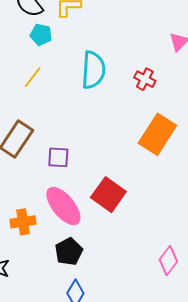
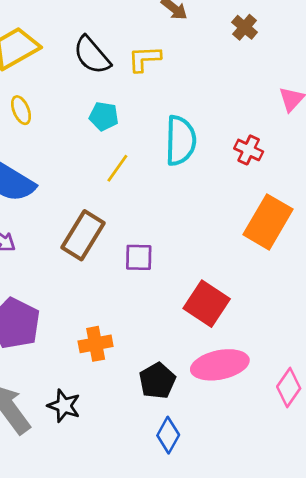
cyan pentagon: (41, 35) -> (104, 116), moved
yellow line: (33, 77) -> (117, 168), moved
pink ellipse: (63, 206) -> (220, 365), moved, turned -60

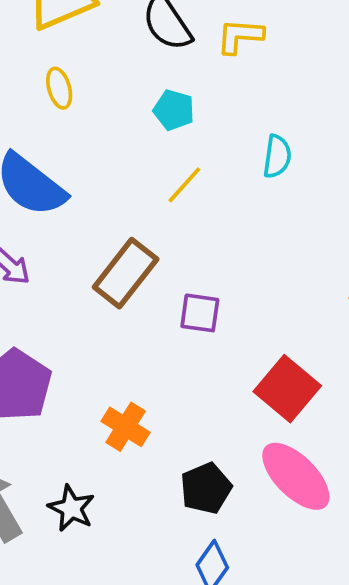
cyan semicircle: (181, 141) -> (277, 156), size x0.6
orange cross: (96, 344) -> (126, 427), turned 36
pink ellipse: (220, 365) -> (296, 476), turned 50

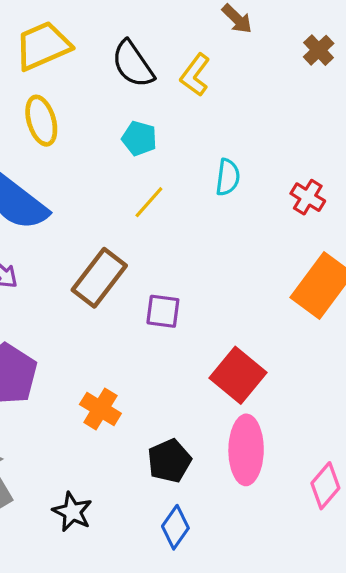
yellow L-shape: (240, 36) -> (195, 75), turned -57
yellow ellipse: (59, 88) -> (41, 121), size x1.4
pink ellipse: (296, 476) -> (246, 450), turned 46
black star: (71, 508) -> (72, 512), moved

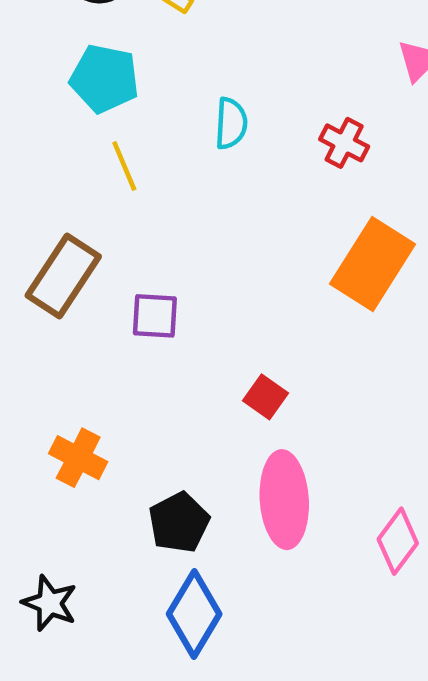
cyan pentagon: (139, 138) -> (104, 79), size x1.4
yellow line: (149, 202) -> (124, 166), turned -60
red square: (238, 375) -> (266, 397), size x0.6
blue diamond: (175, 527) -> (194, 614), size x1.4

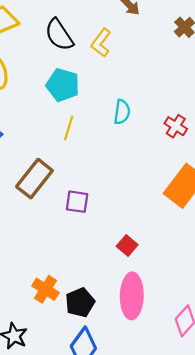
yellow line: (124, 166) -> (69, 128), turned 35
orange cross: (78, 458) -> (45, 289), moved

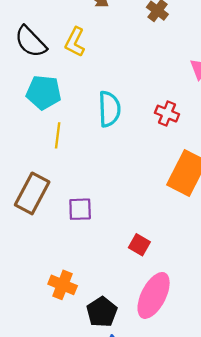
cyan semicircle: (122, 112) -> (109, 109), size x1.4
orange cross: (45, 289) -> (63, 285), moved
pink ellipse: (132, 296) -> (154, 295), turned 36

